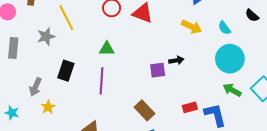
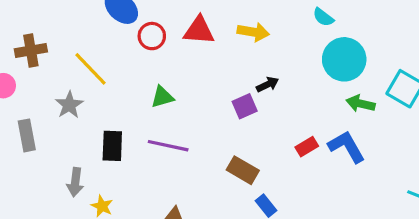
yellow arrow: (192, 27) -> (253, 32), moved
purple line: (101, 81) -> (168, 146), turned -65

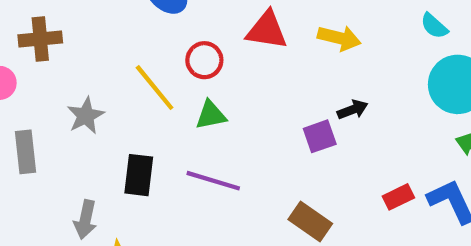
red circle: (152, 36) -> (204, 60), moved
yellow line: (90, 69) -> (155, 88), moved

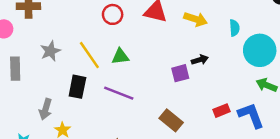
cyan semicircle: (434, 26) -> (234, 28), moved, turned -140
red circle: (204, 60) -> (113, 14), moved
yellow line: (155, 88) -> (89, 55), moved

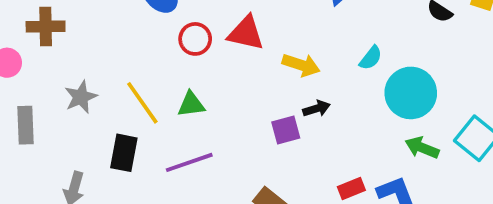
red circle: (113, 14) -> (195, 39), moved
yellow arrow: (196, 19) -> (301, 65), moved
cyan semicircle: (234, 28) -> (371, 58), turned 42
purple line: (119, 93) -> (189, 162), turned -40

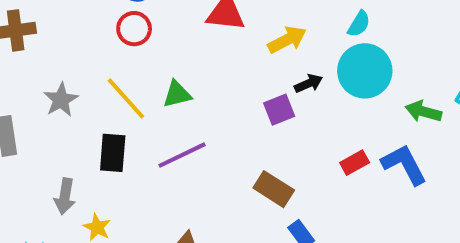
red circle: (195, 39) -> (134, 29), moved
yellow arrow: (301, 65) -> (287, 40), turned -39
cyan circle: (411, 93) -> (365, 71), moved

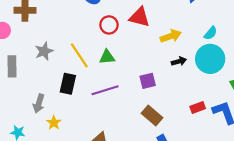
red circle: (134, 29) -> (109, 25), moved
purple square: (279, 110) -> (148, 81), moved

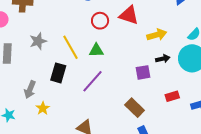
purple square: (148, 81) -> (143, 72), moved
purple line: (105, 90) -> (92, 81), turned -35
red rectangle: (198, 108) -> (172, 96), moved

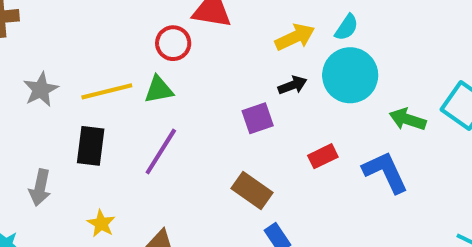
red circle: (100, 21) -> (173, 43), moved
yellow arrow: (157, 35) -> (295, 37), moved
yellow line: (71, 47) -> (107, 91), turned -65
yellow star: (43, 108) -> (101, 223), moved

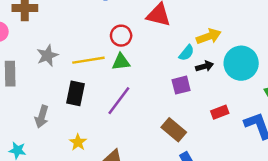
cyan semicircle: (347, 27) -> (187, 53), moved
red circle: (173, 43) -> (121, 36), moved

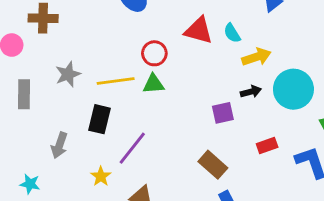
cyan semicircle: (187, 53) -> (232, 33), moved, turned 108
purple line: (119, 101) -> (132, 148), moved

